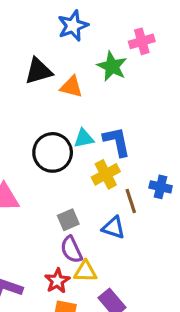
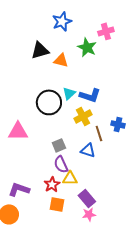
cyan triangle: (84, 138) -> (69, 93), turned -32
blue L-shape: (117, 142) -> (90, 95), turned 120

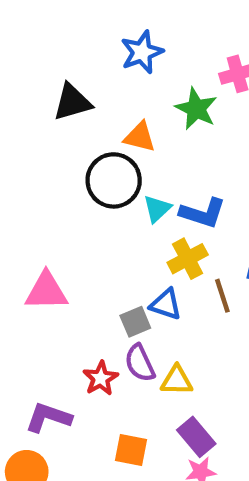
black triangle: (40, 50) -> (72, 102), moved
black circle: (49, 102) -> (114, 180), moved
blue triangle: (88, 150) -> (166, 304), moved
yellow triangle: (70, 178) -> (177, 380), moved
red star: (52, 184) -> (101, 378), moved

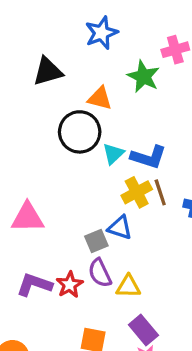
brown line: (222, 296) -> (160, 192), moved
purple L-shape: (48, 417) -> (34, 285), moved

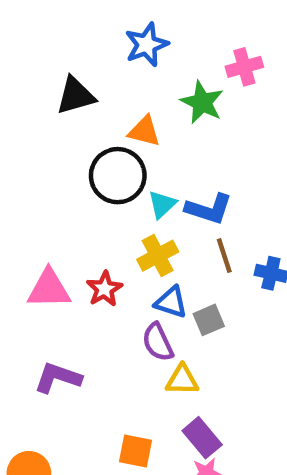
yellow cross: (137, 192) -> (158, 256), moved
gray square: (96, 241) -> (209, 320), moved
purple semicircle: (100, 273) -> (158, 342), moved
red star: (70, 285) -> (104, 289), moved

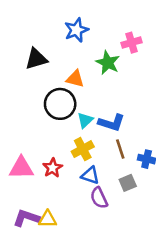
gray square: (209, 320) -> (128, 183), moved
purple semicircle: (158, 342) -> (99, 198), moved
yellow triangle: (182, 380) -> (48, 219), moved

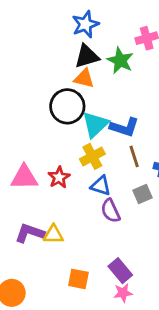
black triangle: (36, 59) -> (87, 56), moved
cyan triangle: (85, 120) -> (95, 124), size x1.5

